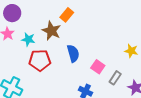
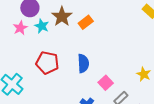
brown star: (51, 31) -> (62, 17), moved
cyan star: (28, 39) -> (42, 26), moved

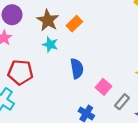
cyan star: (42, 26) -> (50, 44), moved
red pentagon: (47, 63) -> (20, 72), moved

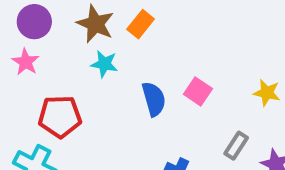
pink square: (103, 87) -> (198, 91), moved

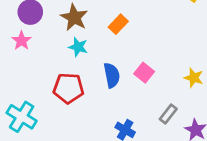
orange rectangle: (141, 24) -> (118, 24), moved
red pentagon: (60, 117) -> (68, 88), moved

